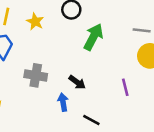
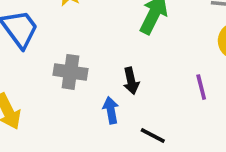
black arrow: (77, 82) -> (131, 81), turned 42

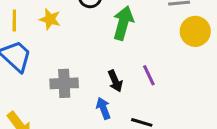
purple line: (201, 87) -> (149, 75), moved

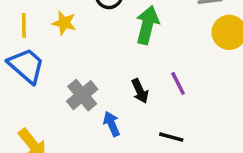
gray cross: (64, 83) -> (82, 95), turned -36
blue arrow: (103, 108) -> (112, 124), moved

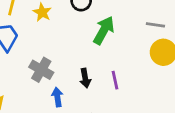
gray cross: (82, 95) -> (41, 70), turned -35

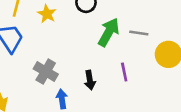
gray line: (155, 25) -> (139, 33), moved
purple line: (115, 80) -> (124, 72), moved

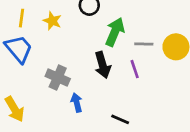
gray line: (139, 33) -> (144, 44), moved
black arrow: (90, 80) -> (103, 65), moved, size x1.4

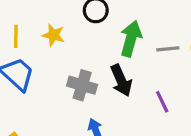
purple line: (135, 69) -> (162, 102), moved
gray cross: (58, 78) -> (82, 85), moved

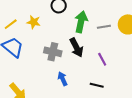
yellow line: (16, 36) -> (11, 24), turned 56

